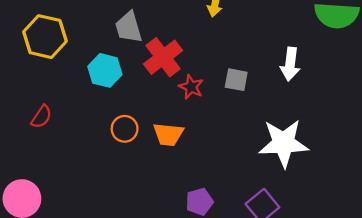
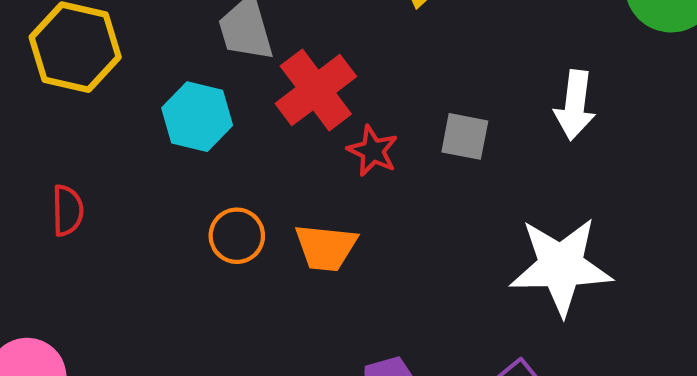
red semicircle: (41, 117) -> (68, 210), turned -35

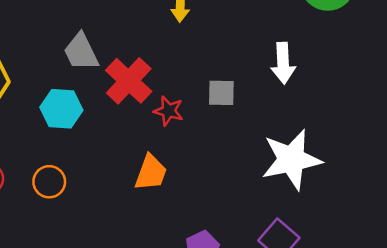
orange circle: (237, 236) -> (49, 182), moved
orange trapezoid: (326, 247) -> (151, 173), turned -66

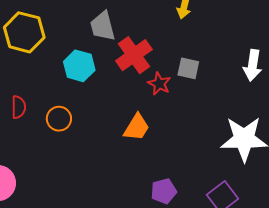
gray square: (221, 93) -> (188, 68), moved

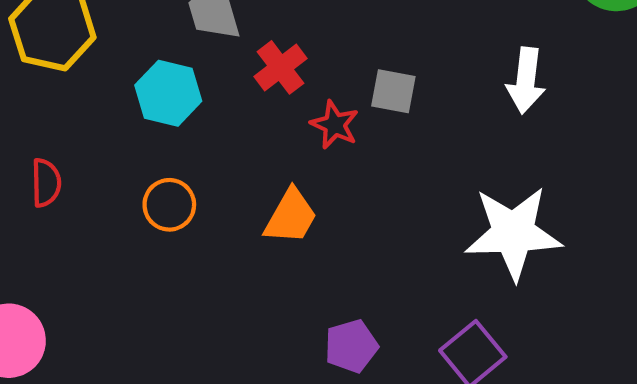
red cross: (134, 55) -> (280, 67), size x0.7
orange circle: (59, 119) -> (169, 205), moved

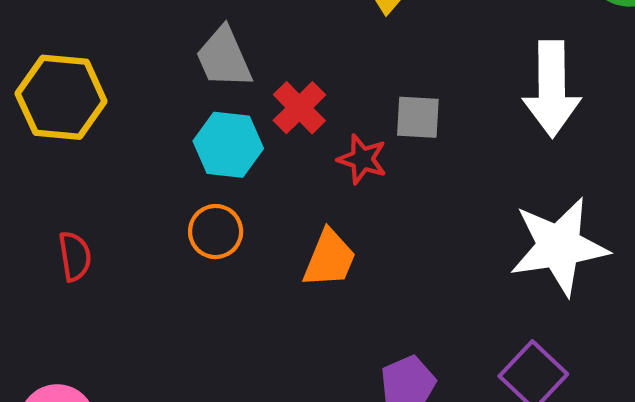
white arrow: (526, 81) -> (552, 89), size x1.4
cyan hexagon: (168, 93) -> (228, 145), moved
orange circle: (169, 205) -> (216, 232), moved

